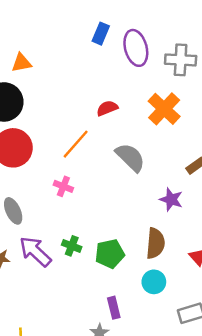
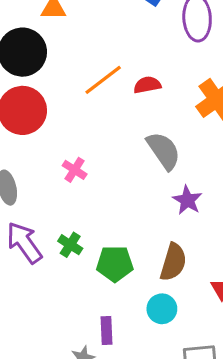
orange line: (76, 144) -> (103, 80), moved
purple star: (171, 199) -> (187, 200), moved

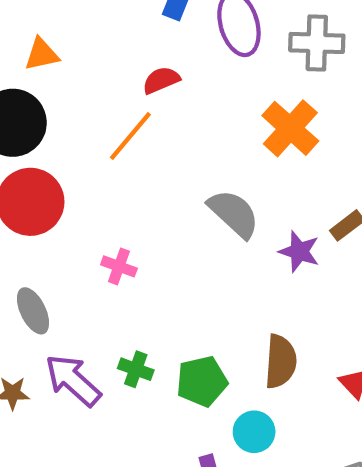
red semicircle: (147, 85) -> (161, 80), moved
purple star: (187, 200) -> (299, 252), moved
cyan circle: (162, 309) -> (254, 432), moved

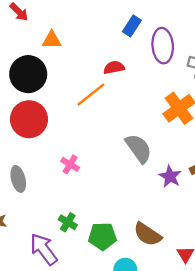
brown semicircle: (281, 361) -> (148, 234), turned 108
purple arrow: (73, 380) -> (44, 249), moved

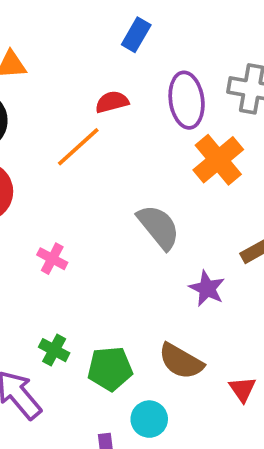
purple ellipse: (163, 46) -> (187, 100), moved
purple star: (170, 176) -> (207, 288), moved

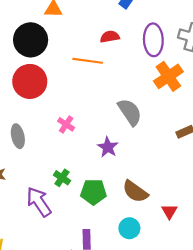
orange line: (78, 147) -> (88, 61), turned 44
purple star: (207, 288) -> (108, 147), moved
cyan circle: (149, 419) -> (129, 228), moved

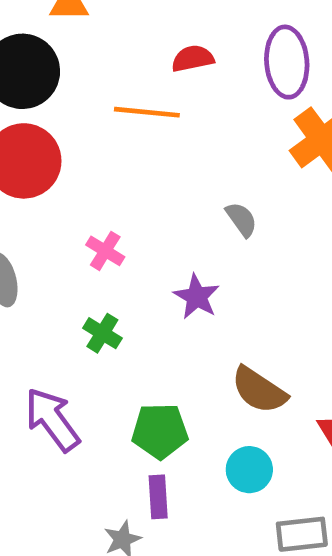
gray semicircle: (130, 112) -> (242, 219), size x0.6
green cross: (62, 178) -> (102, 333), moved
green pentagon: (93, 192) -> (160, 431), moved

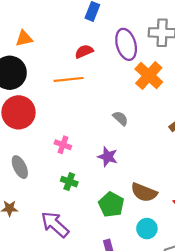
green pentagon: (160, 431) -> (111, 205), moved, turned -30

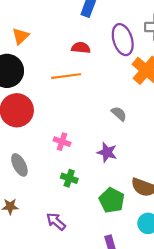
orange triangle: (24, 38) -> (21, 36), turned -30
red semicircle: (84, 51) -> (81, 48), turned 30
purple arrow: (55, 224) -> (56, 221), size x0.7

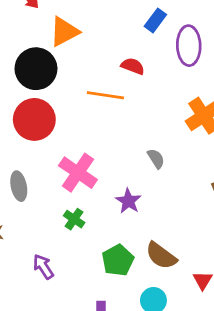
orange triangle: (21, 36) -> (64, 32), size x1.4
purple ellipse: (123, 40) -> (189, 46), moved
pink cross: (62, 142) -> (78, 173), size x1.8

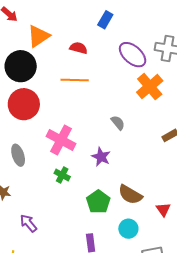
purple ellipse: (189, 46) -> (133, 55), moved, turned -40
red semicircle: (133, 66) -> (78, 48), moved
purple arrow: (43, 267) -> (28, 223), moved

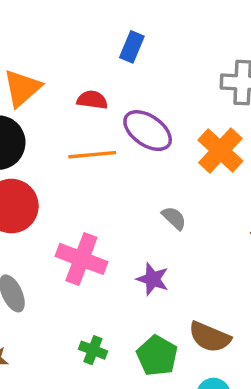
purple ellipse: (133, 55) -> (148, 131), moved
green cross: (62, 175) -> (93, 350), moved

